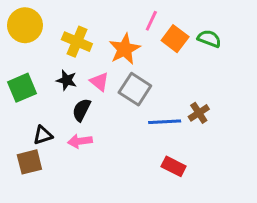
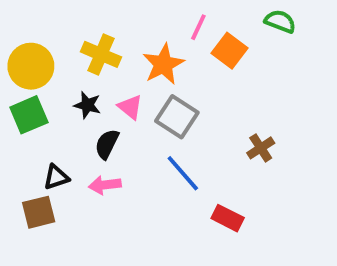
yellow circle: (25, 25) -> (31, 66), moved
green semicircle: (209, 39) -> (280, 21), moved
blue line: (165, 122) -> (183, 173), moved, turned 52

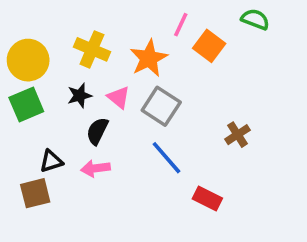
black star: (87, 105) -> (80, 96), turned -30

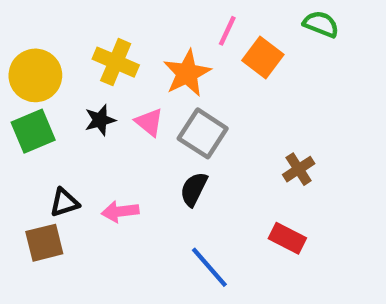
black semicircle: (97, 131) -> (194, 189), moved
blue line: (167, 158) -> (209, 267), moved
red rectangle: (207, 198) -> (287, 238), moved

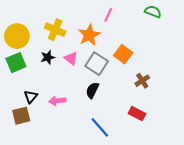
orange square: (263, 58) -> (123, 54), moved
black triangle: (64, 203) -> (31, 97), turned -32

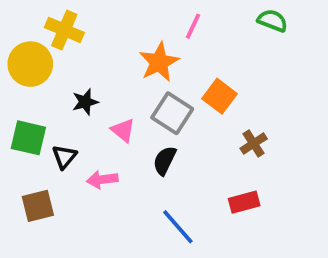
yellow cross: (55, 30) -> (64, 30), moved
pink triangle: (71, 58) -> (123, 130), moved
green square: (16, 63) -> (28, 138), moved, turned 36
black triangle: (31, 97) -> (64, 157), moved
red rectangle: (137, 114) -> (244, 202), turned -42

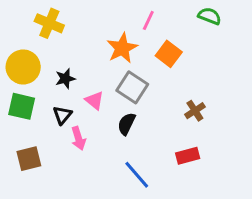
yellow circle: (30, 64) -> (23, 67), moved
orange square: (219, 96) -> (169, 54), moved
black triangle: (64, 157) -> (62, 115), moved
pink arrow: (102, 179) -> (78, 138), turned -100

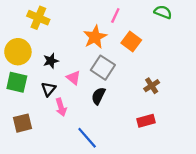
blue line: (137, 175) -> (87, 138), moved

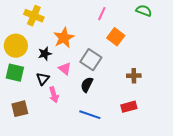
orange star: (95, 37) -> (64, 38), moved
brown cross: (152, 86) -> (134, 76), turned 32
blue line: (87, 138) -> (90, 115), moved, turned -30

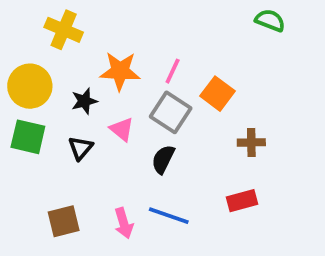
pink line: (102, 14) -> (173, 71), moved
orange square: (116, 37) -> (218, 94), moved
orange star: (64, 38) -> (120, 71), turned 30
pink arrow: (54, 95) -> (124, 223), moved
brown square: (20, 109) -> (64, 221), moved

